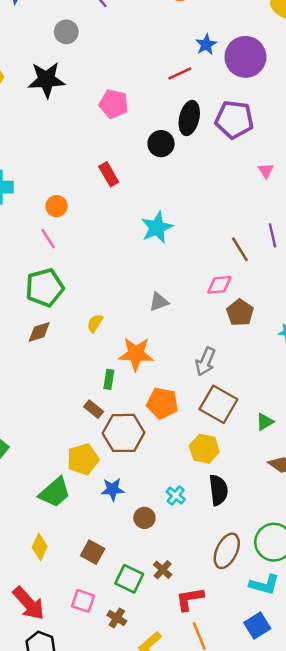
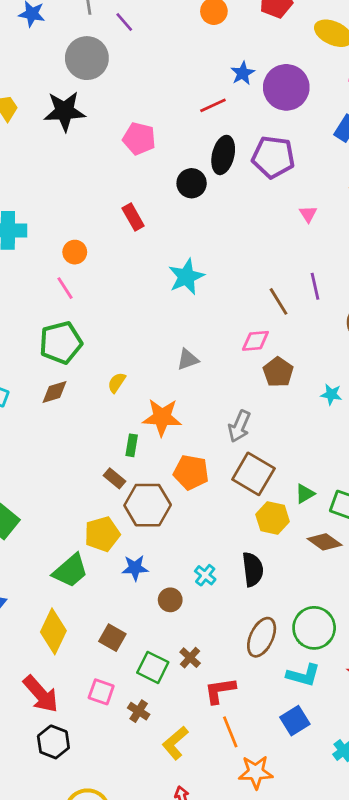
gray circle: (66, 32) -> (87, 58), size x1.6
yellow hexagon: (204, 449) -> (273, 518), moved
yellow diamond: (40, 547) -> (53, 631), size x1.5

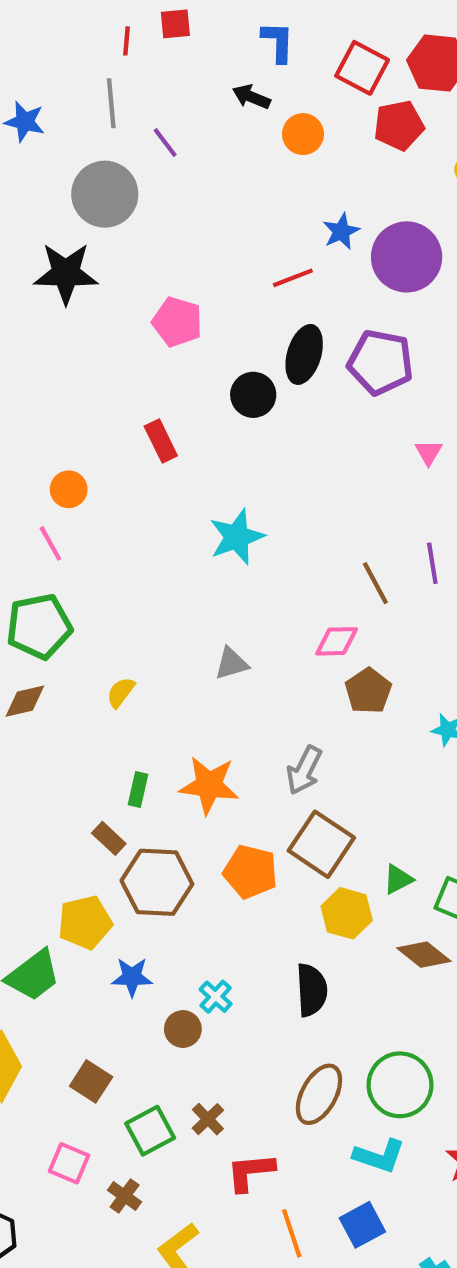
orange star: (162, 417) -> (209, 785), moved
orange pentagon: (191, 472) -> (250, 872), moved
cyan cross: (205, 575) -> (216, 997), moved
green square: (153, 667) -> (150, 1131), turned 32
orange line: (230, 732) -> (292, 1233), moved

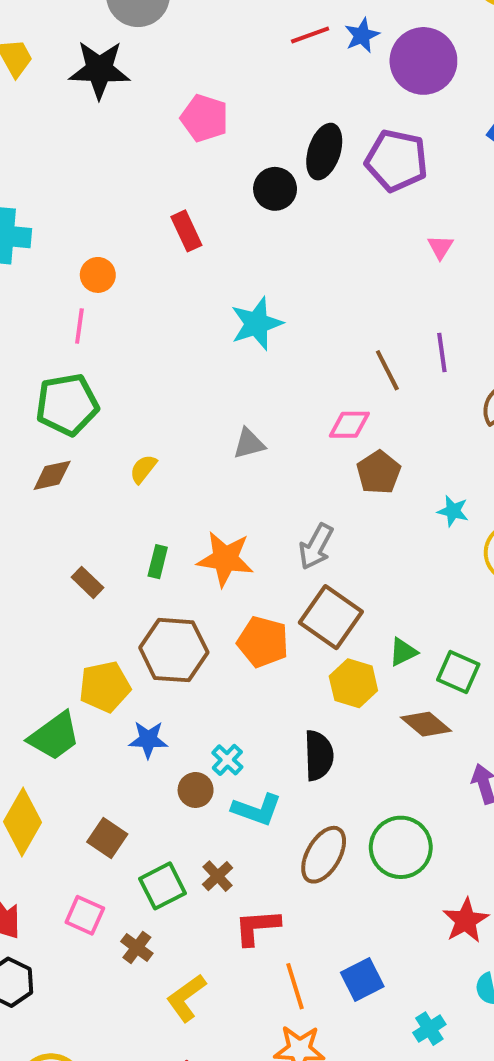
red line: (293, 278) -> (310, 35), moved
pink line: (50, 543) -> (79, 326), turned 36
brown rectangle: (109, 838) -> (87, 582), moved
cyan L-shape: (379, 1156) -> (257, 810), moved

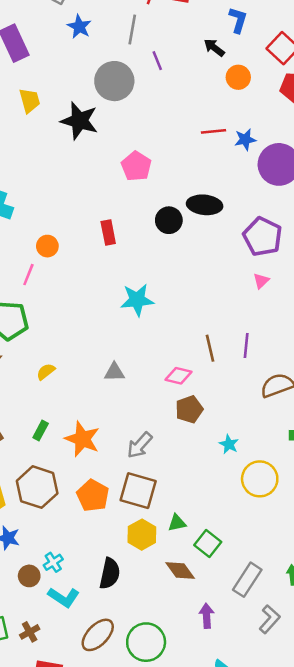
black ellipse: (324, 152) -> (205, 205), turned 64
purple pentagon: (397, 160) -> (263, 237), moved
brown square: (331, 617) -> (138, 491), turned -33

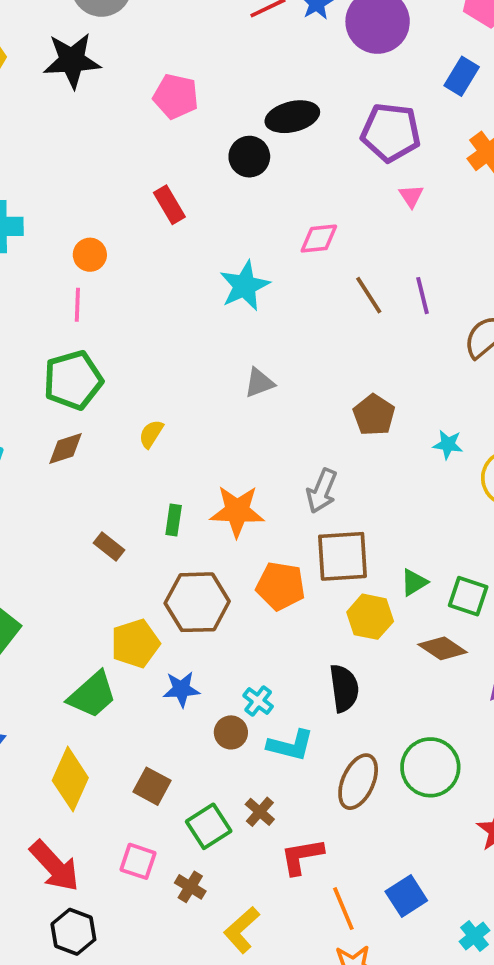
brown line: (210, 348) -> (369, 295), moved
gray triangle: (114, 372) -> (259, 383), moved
pink diamond: (179, 376) -> (319, 239), moved

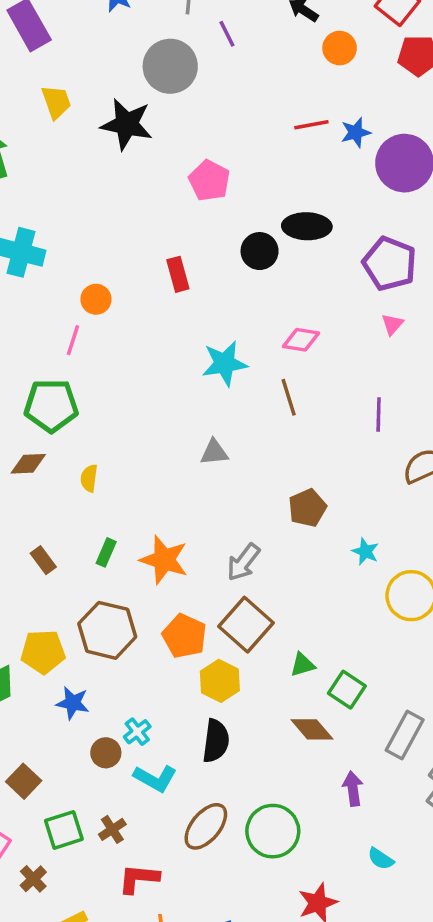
brown line: (369, 295) -> (289, 397), moved
yellow semicircle: (151, 434) -> (89, 478), moved, turned -40
brown square: (343, 556) -> (246, 625), turned 30
yellow hexagon: (370, 617) -> (220, 681), moved

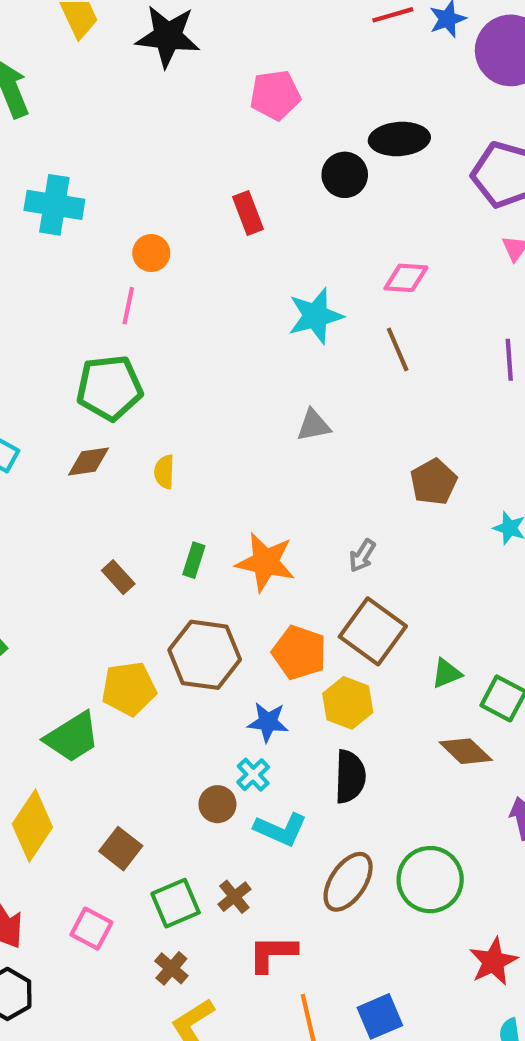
pink pentagon: (209, 181) -> (275, 95), turned -30
gray arrow: (243, 562) -> (362, 556), size x0.7
blue star: (73, 703) -> (268, 722), moved
brown cross: (33, 879) -> (171, 968), moved

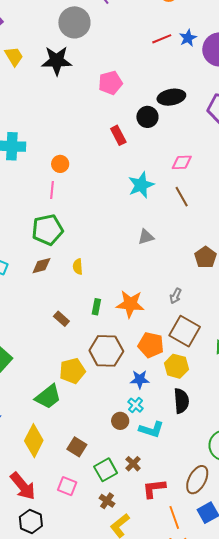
red rectangle: (248, 213) -> (118, 135), moved
brown ellipse: (348, 882) -> (197, 480), moved

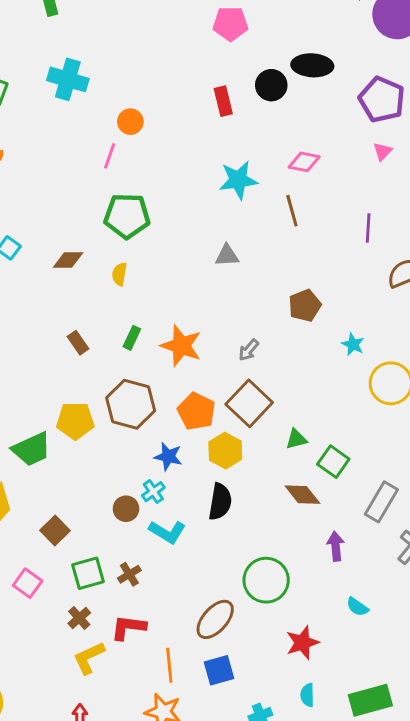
green pentagon: (47, 230) -> (127, 216), moved
red L-shape: (154, 489) -> (128, 627), moved

